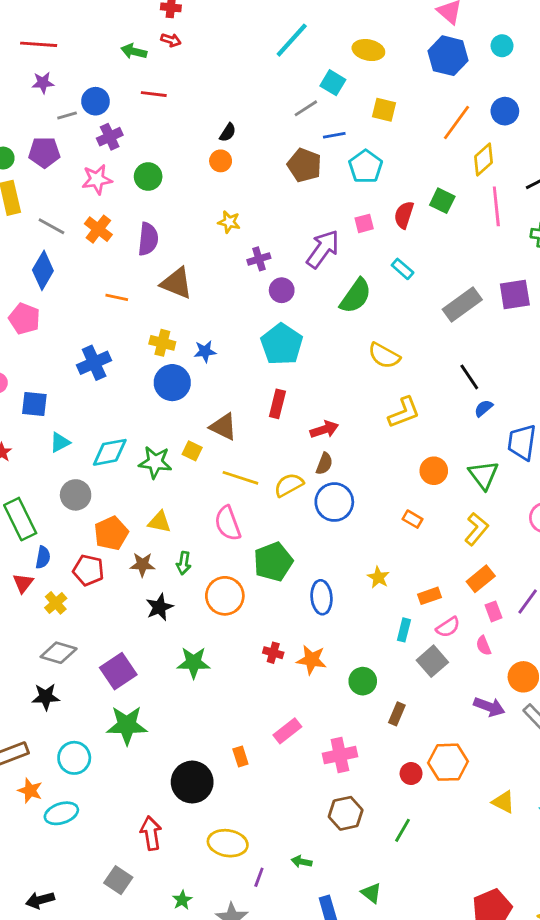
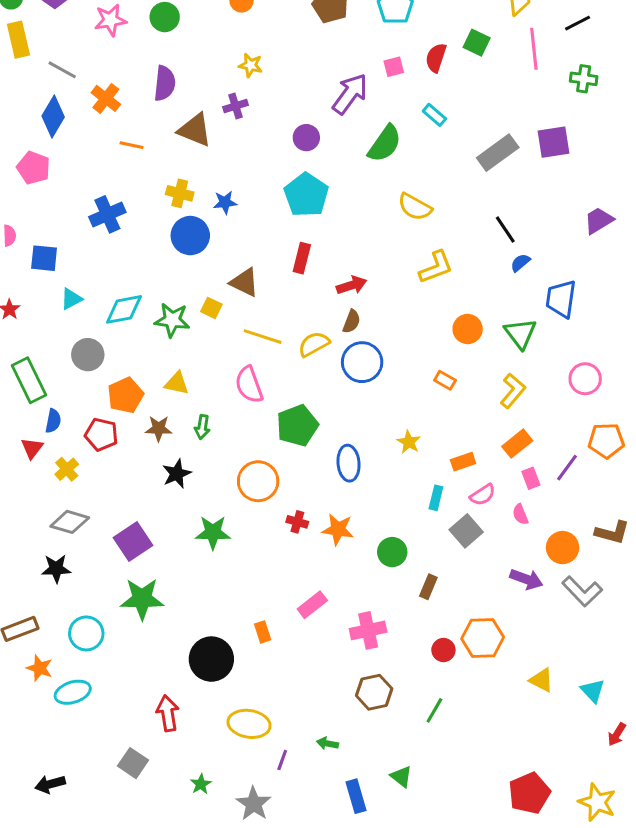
orange cross: (98, 229) -> (106, 98), moved
purple cross: (259, 259) -> (235, 106), moved
orange circle: (225, 596) -> (258, 481), moved

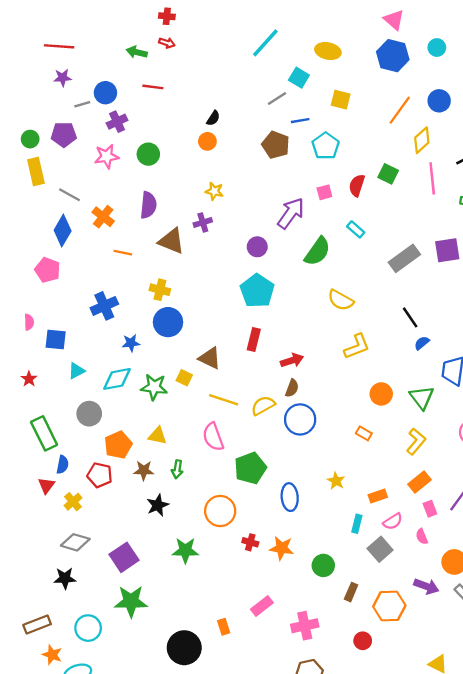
blue star: (225, 202) -> (131, 343), moved
orange hexagon: (483, 638) -> (389, 606), moved

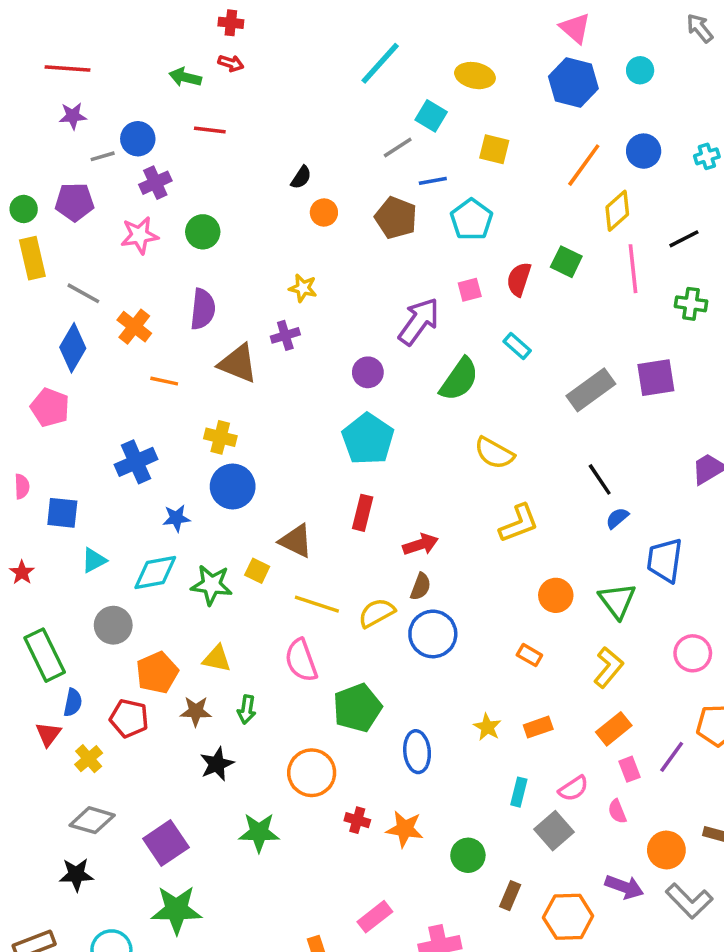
orange circle: (207, 141) -> (324, 212), moved
orange rectangle: (378, 496) -> (538, 727), moved

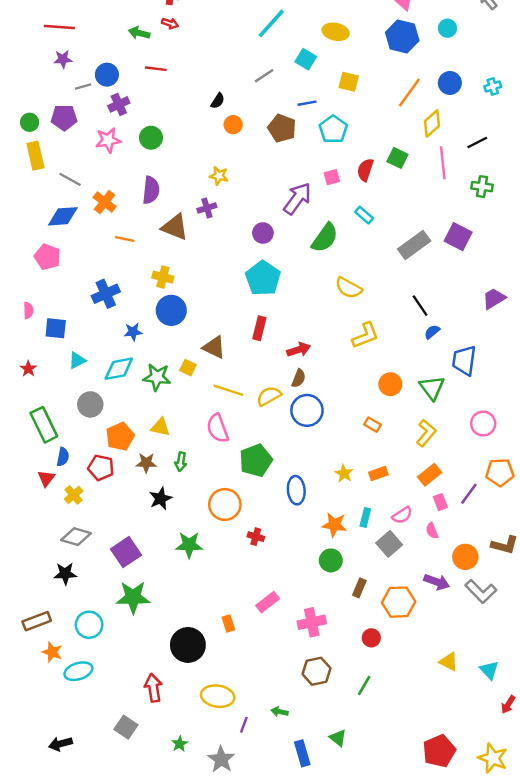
gray line: (398, 148) -> (264, 76), moved
blue diamond: (73, 348) -> (63, 216), turned 56
purple square: (656, 378) -> (458, 237), turned 36
orange star: (405, 829) -> (334, 525), moved

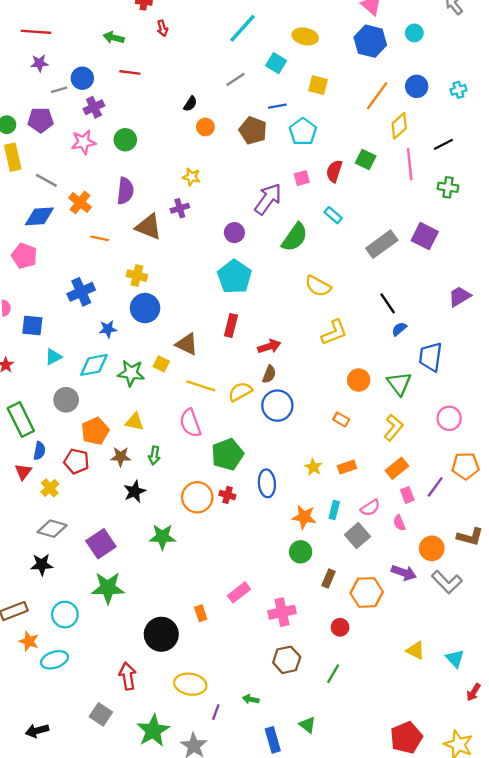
red arrow: (170, 23) -> (162, 28), moved, turned 56
red cross: (256, 537) -> (227, 495), moved
green star: (180, 744) -> (153, 731), size x2.0

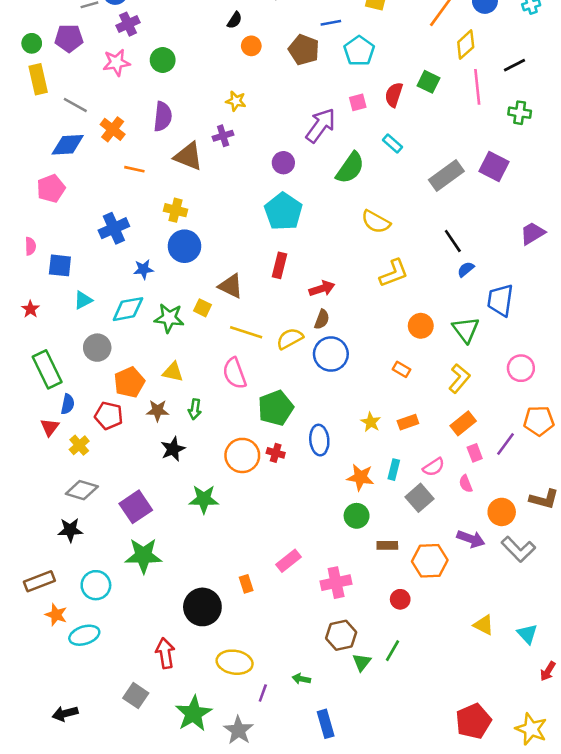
pink pentagon: (24, 256) -> (51, 188), turned 30
brown rectangle: (328, 579) -> (387, 545), turned 66
green triangle: (308, 725) -> (362, 662), moved, turned 30

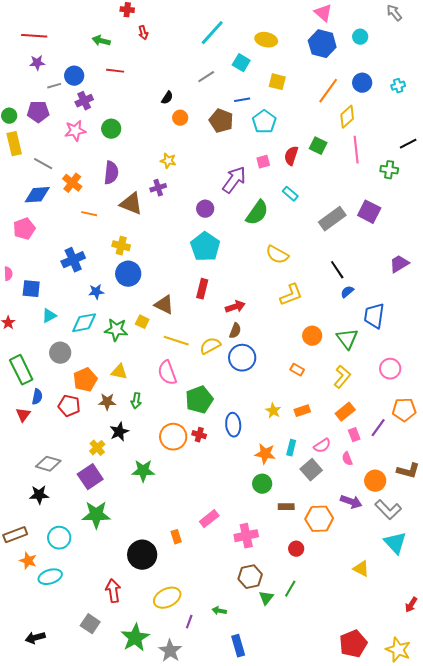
black line: (514, 65) -> (408, 144), moved
yellow cross: (79, 445) -> (97, 448), moved
cyan triangle: (527, 634) -> (395, 543), moved, size x1.4
yellow ellipse: (235, 662) -> (167, 598), turned -36

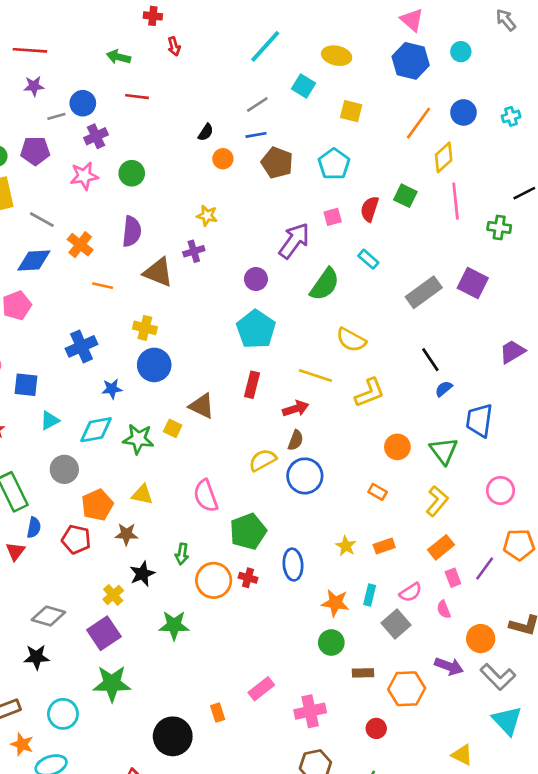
blue line: (242, 100) -> (256, 135), moved
yellow line: (176, 341) -> (315, 376), moved
green arrow: (136, 401) -> (182, 554), moved

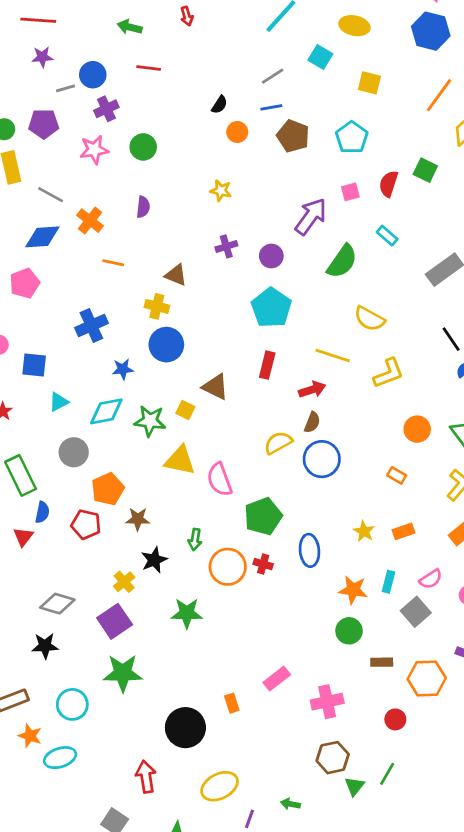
purple semicircle: (132, 231) -> (143, 207), size x0.7
purple cross: (194, 251) -> (226, 246), moved
brown triangle: (158, 272) -> (176, 275), moved, size x0.7
yellow triangle: (142, 494) -> (180, 460), moved, size x1.4

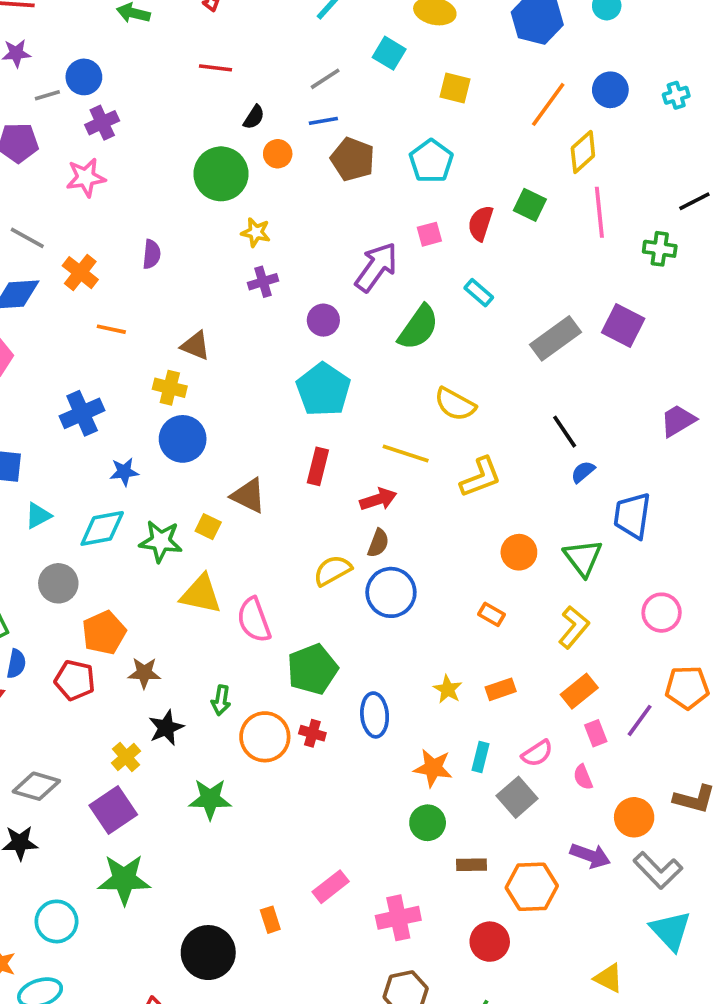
red line: (149, 68) -> (216, 68), moved
green circle: (143, 147) -> (221, 174), moved, size x1.5
purple cross: (226, 246) -> (263, 282), moved
red circle: (395, 719) -> (490, 942), size x1.4

